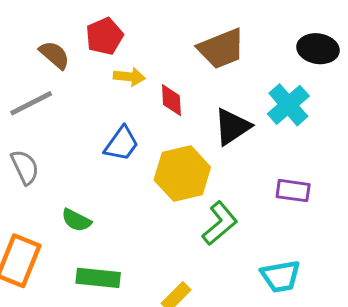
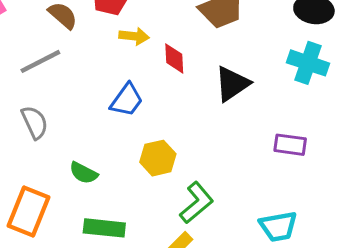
cyan cross: (288, 105) -> (308, 63), moved, turned -30
yellow hexagon: (182, 173) -> (158, 158), moved, size x0.7
green L-shape: (220, 223) -> (197, 203), moved

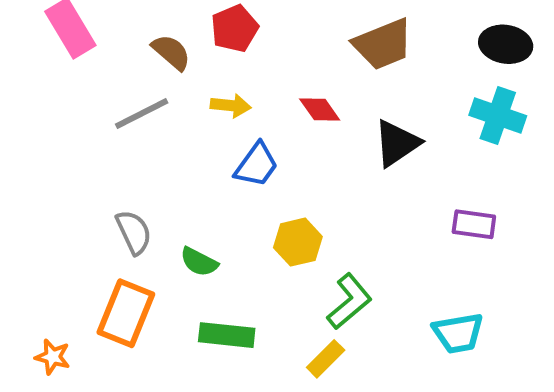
yellow arrow: (134, 36) -> (231, 106), moved
red diamond: (174, 58) -> (320, 110), turned -32
gray semicircle: (35, 122) -> (134, 232), moved

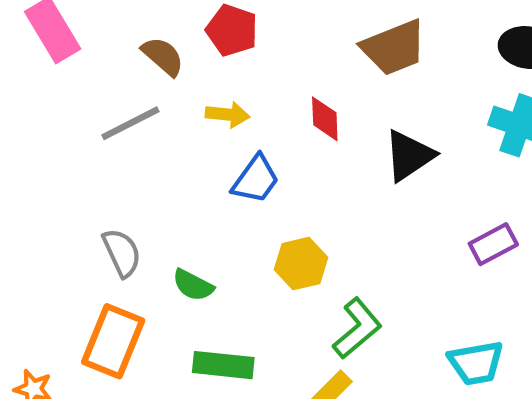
red pentagon: (235, 28) -> (232, 30), turned -30
red diamond: (320, 110) -> (325, 119), turned 33
purple rectangle: (474, 224) -> (493, 244), turned -36

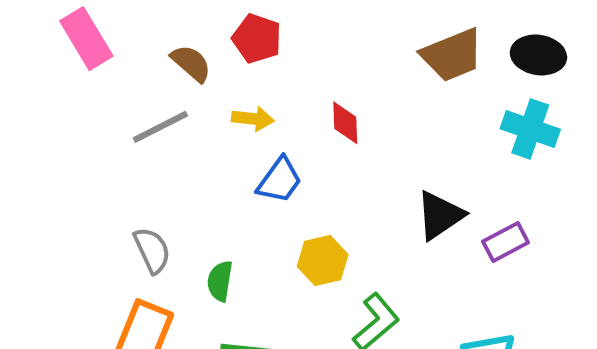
brown trapezoid: (394, 48) -> (452, 55), moved
black triangle: (409, 156) -> (440, 215), moved
green semicircle: (193, 285) -> (220, 281), turned 72

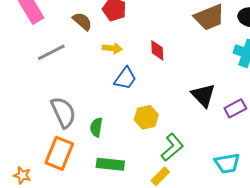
gray line: (160, 127) -> (51, 52), moved
black triangle: (440, 215) -> (203, 95), turned -40
gray semicircle: (152, 250) -> (63, 112), size x1.4

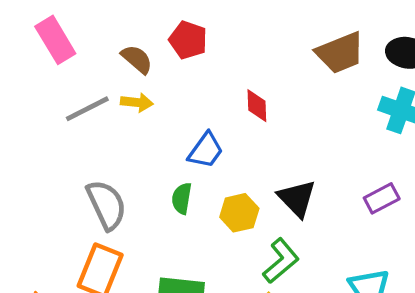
yellow arrow: (112, 48) -> (137, 102), moved
black triangle: (203, 95) -> (297, 198), moved
green semicircle: (96, 127) -> (182, 198), moved

